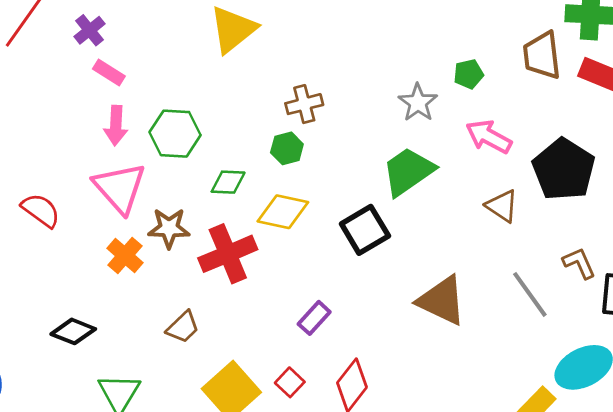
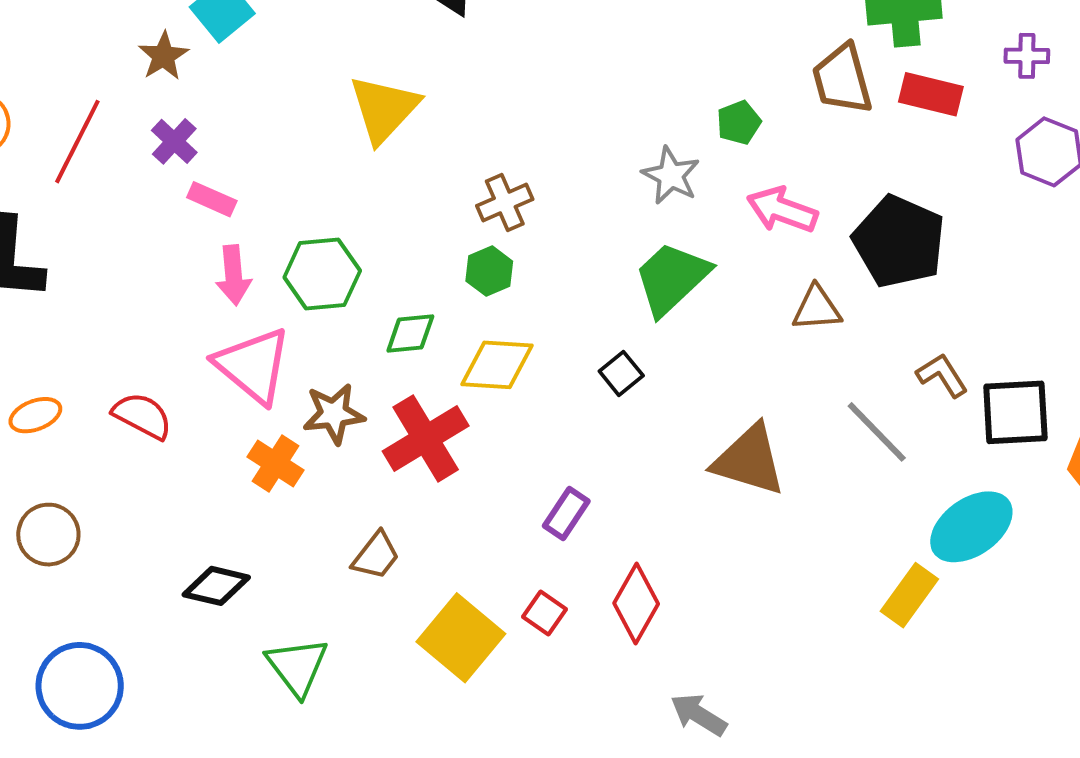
brown triangle: (502, 206) -> (817, 308), turned -30
black square: (365, 230) -> (621, 373), size x0.6

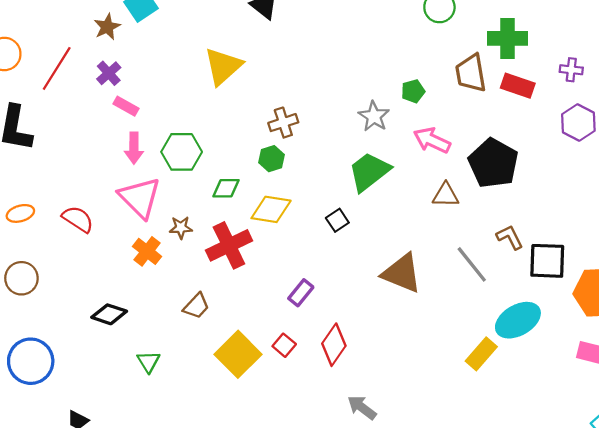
brown star: (334, 414) -> (181, 228), size x0.7
green triangle: (297, 667) -> (149, 362), size x0.7

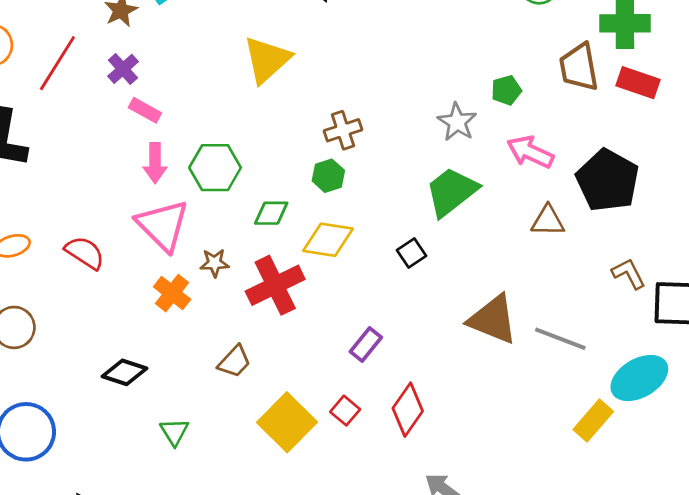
gray line: (472, 264) -> (560, 339), moved, turned -30

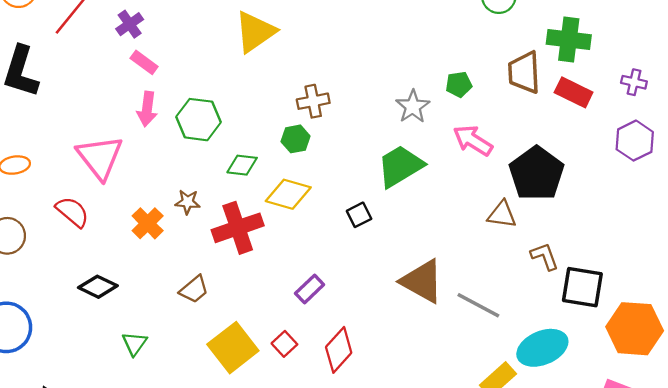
brown triangle: (548, 221) -> (502, 214), moved
pink triangle: (163, 225) -> (100, 157), moved
red semicircle: (85, 253) -> (72, 212), moved

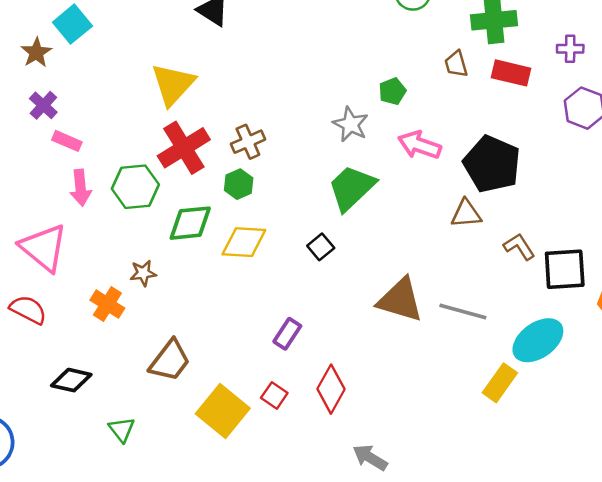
brown trapezoid: (524, 72) -> (456, 64), size x0.6
green diamond: (242, 165) -> (190, 223), size x1.4
red cross: (238, 228) -> (184, 148), moved
brown trapezoid: (194, 289) -> (170, 361), size x1.4

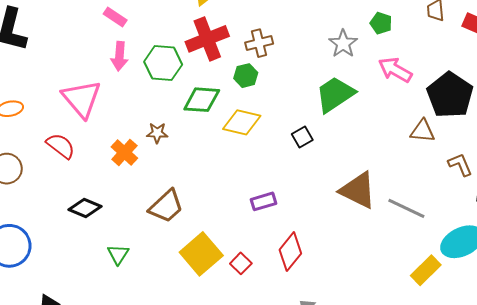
green pentagon: (392, 91) -> (381, 23), turned 30
purple rectangle: (287, 334) -> (263, 201), turned 30
red square: (274, 395) -> (241, 263), moved

